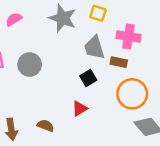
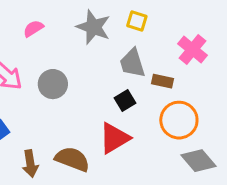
pink cross: (129, 36) -> (192, 50), moved, turned 30
red triangle: (80, 109) -> (114, 138), size x1.6
brown semicircle: (45, 126) -> (72, 159), size x1.6

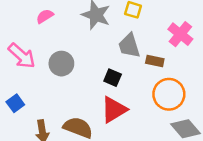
black square: (125, 101) -> (113, 78), moved, turned -36

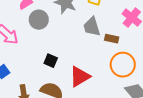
gray circle: (61, 64) -> (39, 20), moved
black square: (113, 78) -> (51, 61), moved

